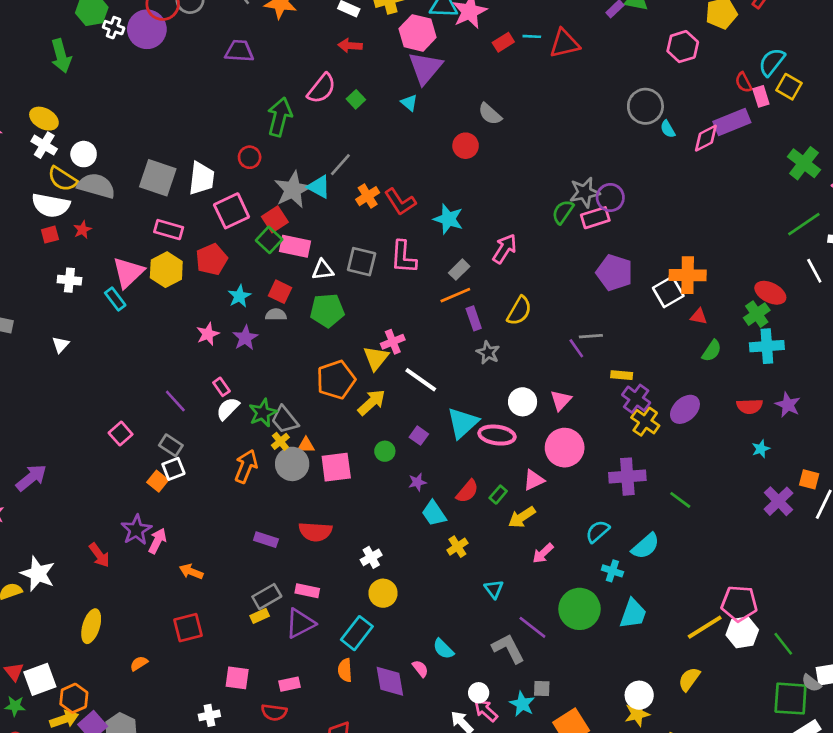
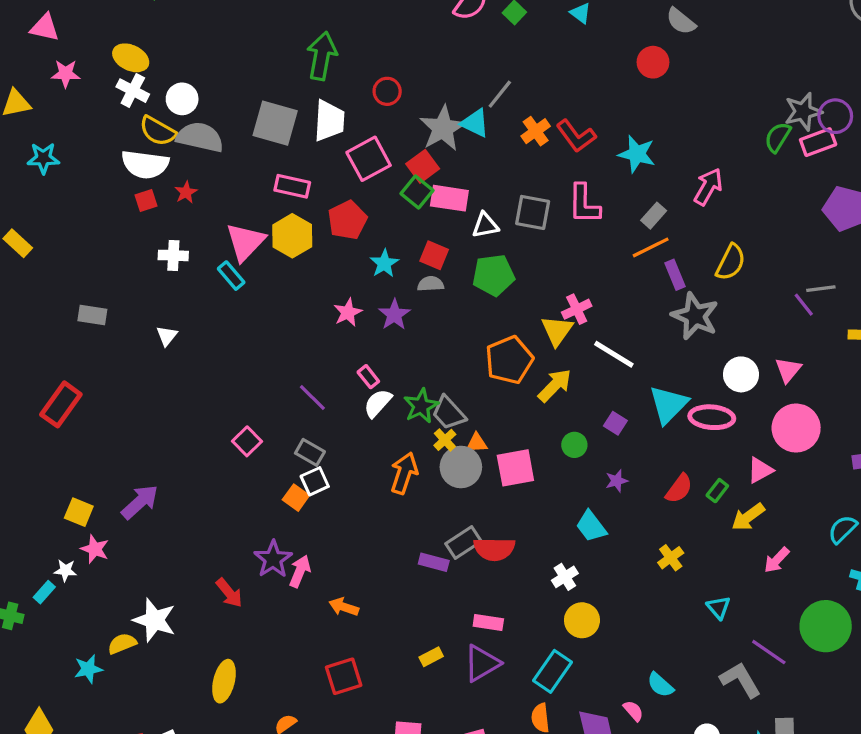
green arrow: (280, 117) -> (322, 56), moved
gray star: (488, 353) -> (695, 316), size x1.6
cyan trapezoid: (434, 513) -> (591, 526), moved
gray rectangle: (267, 597) -> (463, 542), moved

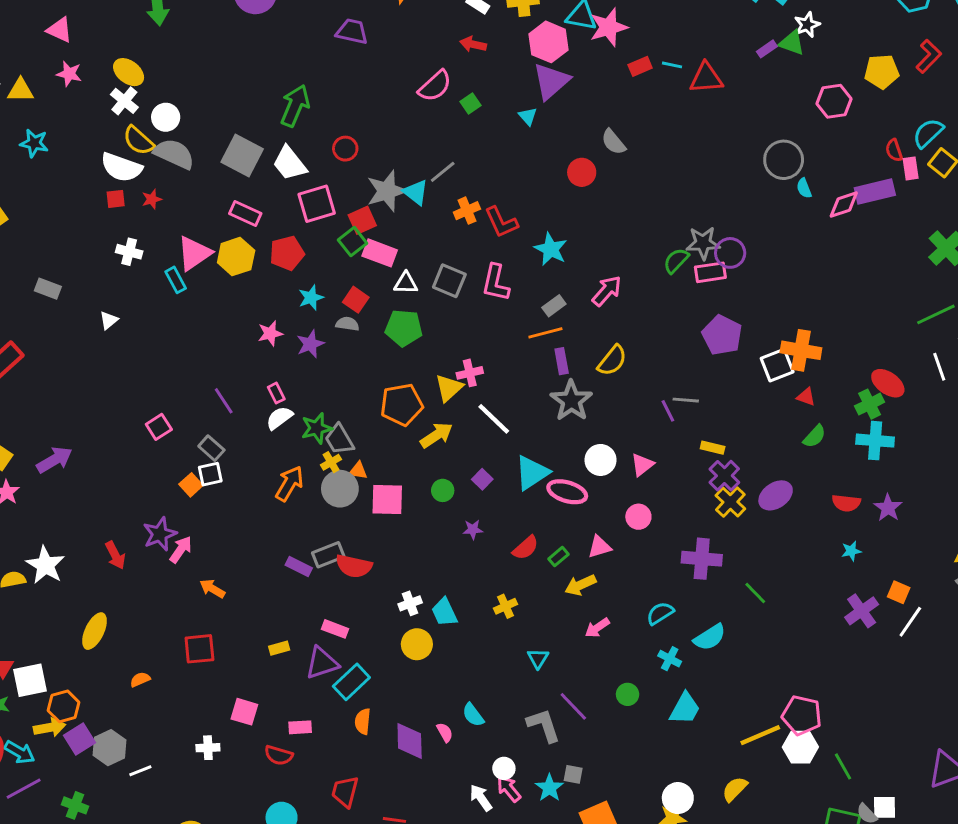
white trapezoid: (329, 121) -> (290, 163), turned 126
pink circle: (796, 428) -> (638, 517), size x0.6
cyan trapezoid: (591, 526) -> (444, 612), moved
green circle: (826, 626) -> (628, 694), size x0.5
cyan rectangle: (552, 671) -> (351, 682), moved

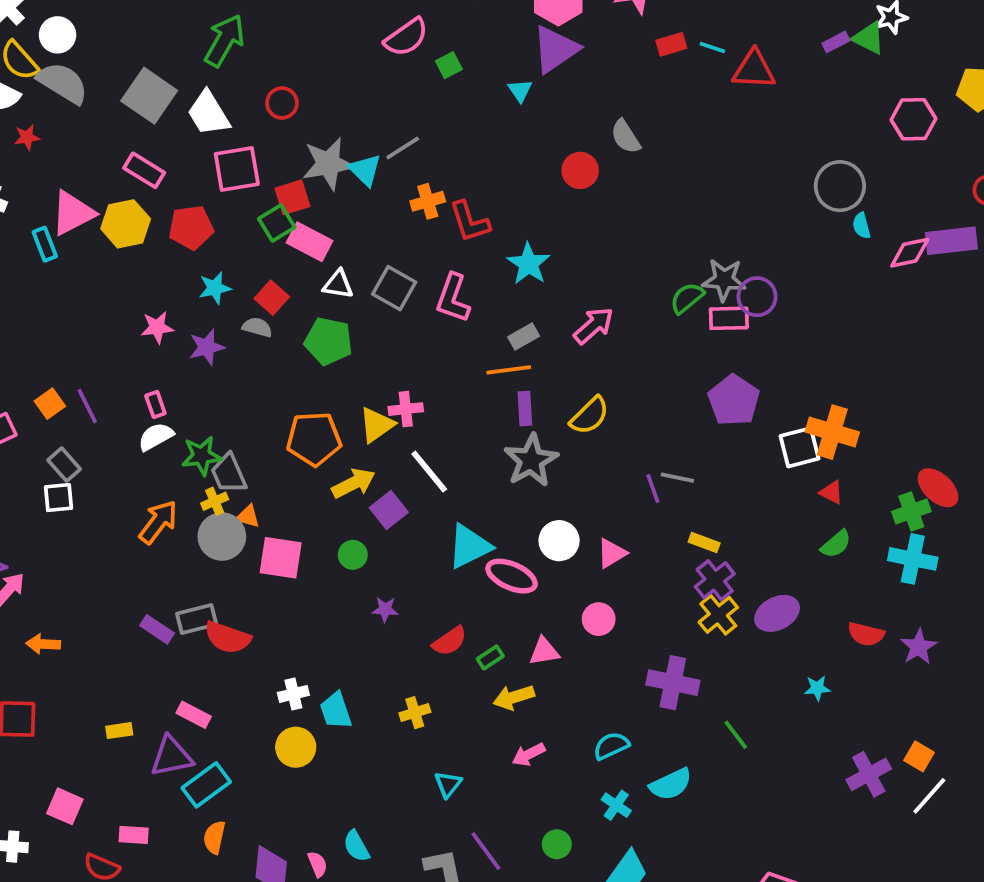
purple square: (482, 479) -> (389, 510), moved, size x1.4
orange square: (191, 485) -> (50, 404), moved
cyan star: (851, 551) -> (817, 688), moved
orange arrow: (212, 589) -> (43, 644), turned -35

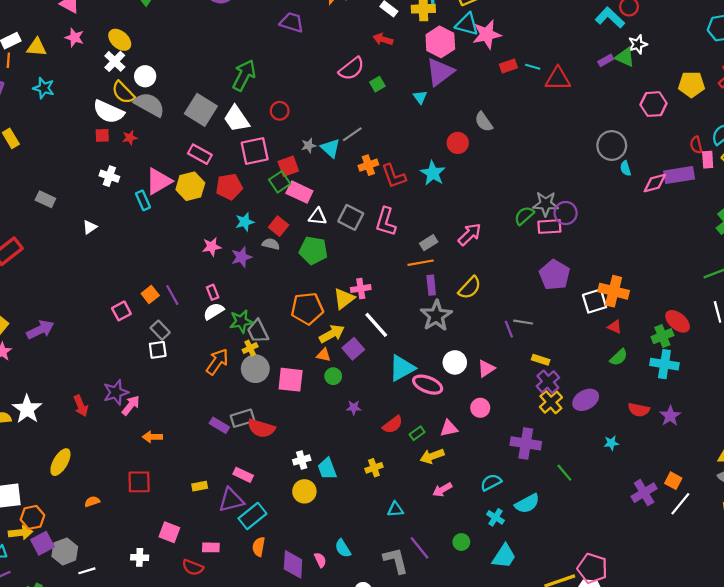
gray star: (328, 164) -> (309, 145), size x0.5
cyan star: (529, 264) -> (433, 173), moved
orange triangle: (248, 516) -> (324, 355), moved
cyan triangle: (448, 784) -> (395, 509), turned 49

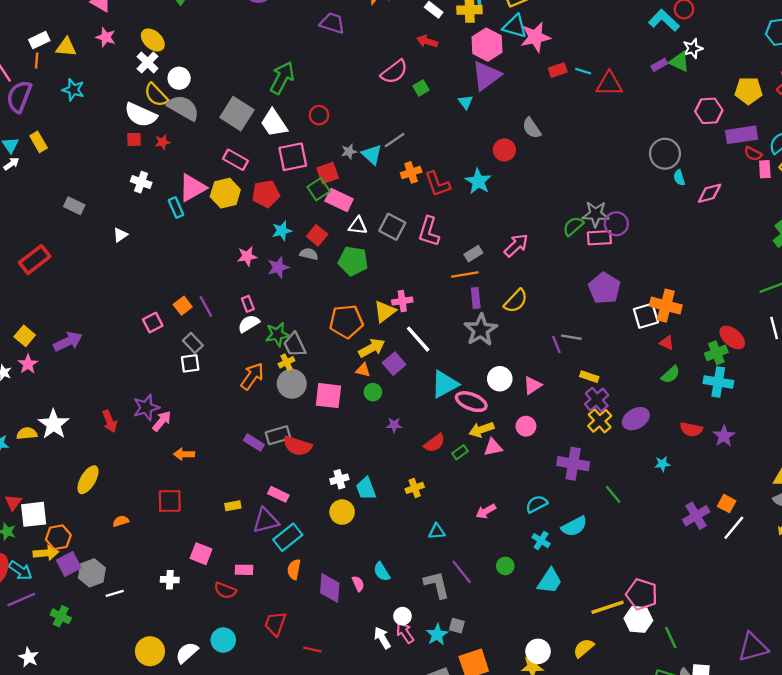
red semicircle: (696, 145) -> (753, 154), turned -49
purple rectangle: (679, 175) -> (742, 135), moved
yellow arrow: (432, 456) -> (481, 430), moved

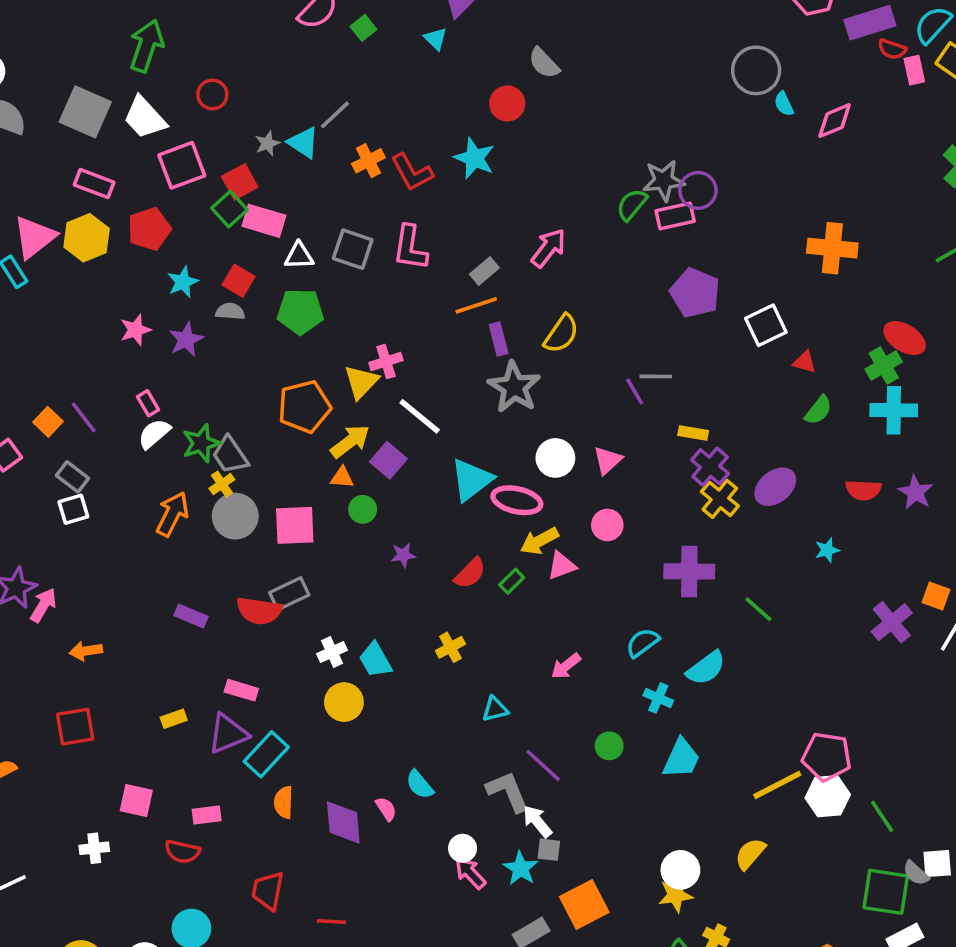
orange cross: (666, 306) -> (832, 248), moved
gray rectangle: (278, 435) -> (289, 594), moved
white arrow: (382, 638) -> (537, 821), moved

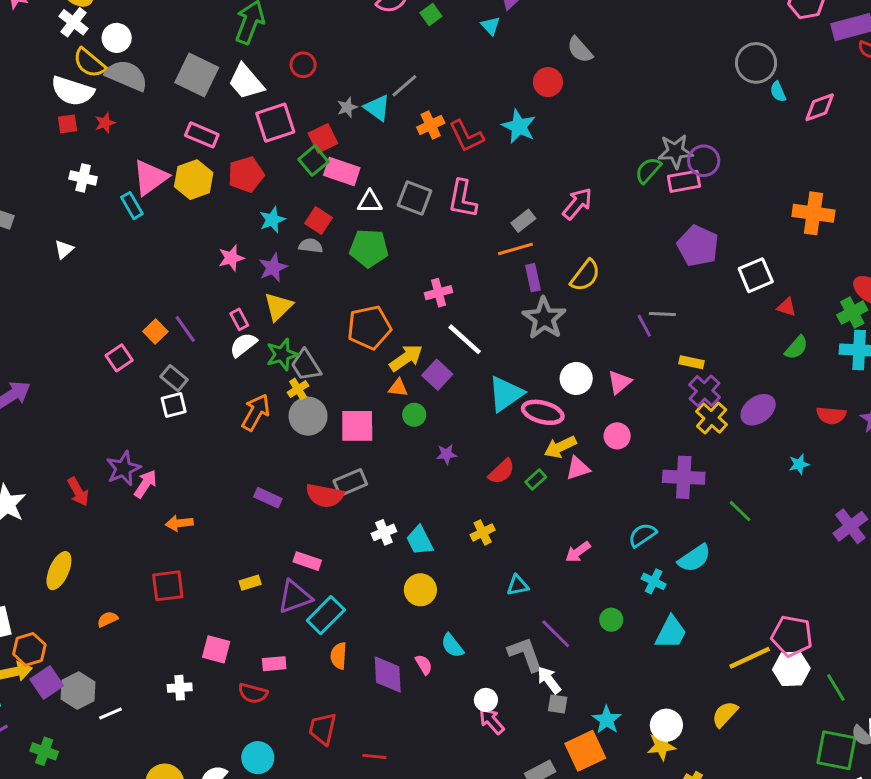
yellow triangle: (361, 382) -> (278, 307), moved
yellow circle: (344, 702) -> (420, 590), moved
cyan star: (521, 868) -> (607, 720), moved

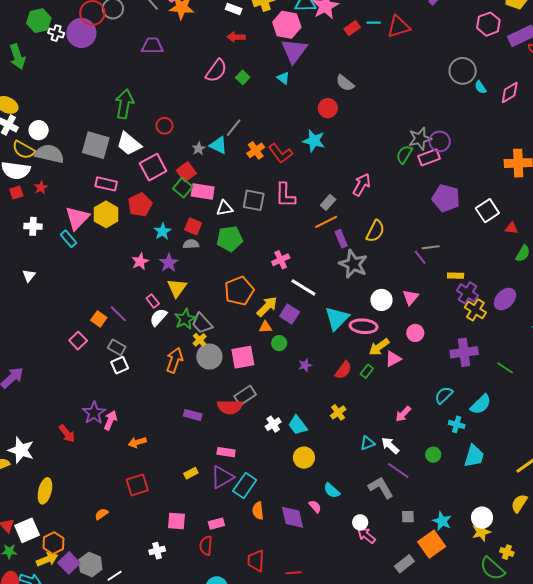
yellow ellipse: (59, 571) -> (45, 491), moved
white arrow: (549, 680) -> (390, 445), moved
red semicircle: (253, 693) -> (206, 546), turned 90

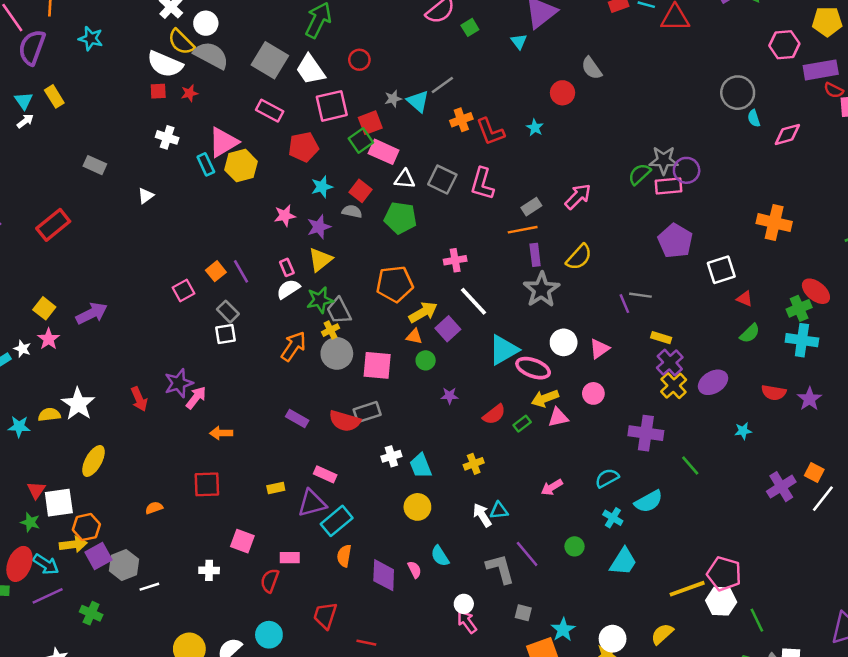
cyan star: (314, 141) -> (535, 128), size x0.6
yellow hexagon: (106, 214) -> (241, 166), moved
white arrow: (390, 445) -> (482, 515), moved

